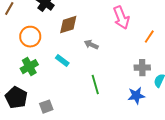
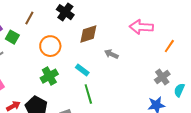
pink arrow: (121, 18) -> (141, 27), turned 115
gray cross: (142, 68) -> (162, 77), turned -35
green line: (95, 85) -> (88, 94), moved

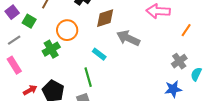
gray arrow: (111, 54) -> (128, 38), size x1.6
green cross: (49, 76) -> (51, 49), moved
green line: (88, 94) -> (88, 77), moved

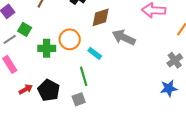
green square: (29, 21) -> (25, 29), moved
orange circle: (67, 30) -> (70, 39), moved
green cross: (51, 49) -> (47, 48), turned 30

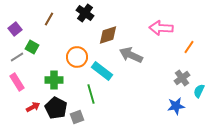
green cross: (47, 48) -> (54, 80), moved
cyan rectangle: (95, 53) -> (102, 71), size x1.5
gray square: (79, 99) -> (77, 117), moved

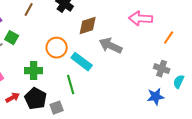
gray cross: (182, 78) -> (162, 69), turned -35

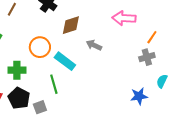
gray arrow: (111, 46) -> (94, 45), size x0.7
gray cross: (162, 69) -> (147, 57), moved, turned -35

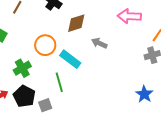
green cross: (17, 70) -> (22, 68), turned -30
blue star: (139, 96) -> (144, 94), turned -30

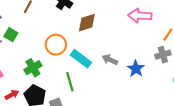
gray arrow: (99, 43) -> (110, 60), moved
blue star: (144, 94) -> (136, 69), moved

